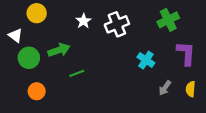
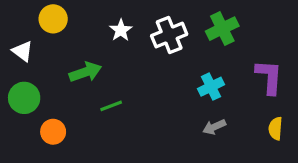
green cross: (168, 20) -> (222, 29), moved
green circle: (29, 58) -> (24, 98), moved
cyan cross: (146, 60) -> (211, 87), turned 30
gray arrow: (165, 88) -> (214, 127), moved, turned 32

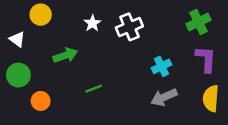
green cross: (222, 29) -> (198, 22), moved
green line: (111, 106) -> (94, 89), moved
gray arrow: (214, 127) -> (164, 97), size x1.5
yellow semicircle: (276, 128) -> (211, 98), size x1.5

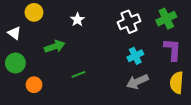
white cross: (129, 27) -> (129, 22), moved

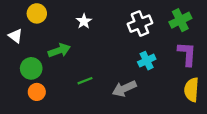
green circle: (15, 63) -> (31, 68), moved
gray arrow: (137, 82) -> (124, 89), moved

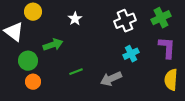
white triangle: (15, 36) -> (14, 32), size x1.5

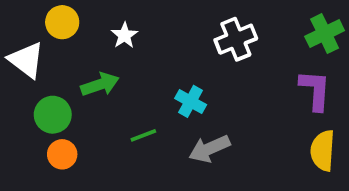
green cross: (161, 18) -> (325, 34), moved
white star: (75, 19) -> (124, 35), moved
cyan cross: (131, 54) -> (191, 101), moved, turned -35

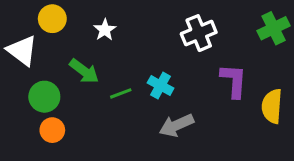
green arrow: (100, 84) -> (84, 71), turned 56
purple L-shape: (315, 90) -> (234, 81), moved
green line: (143, 135) -> (121, 93), moved
yellow semicircle: (323, 151) -> (272, 106), moved

